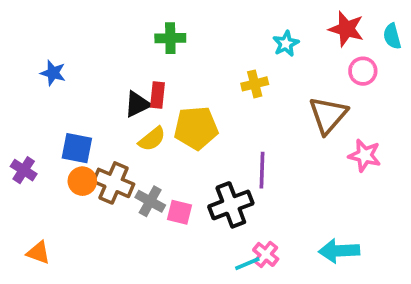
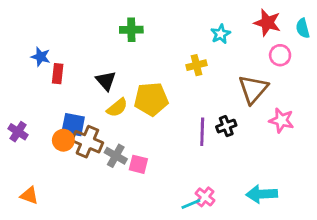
red rectangle: (158, 95) -> (58, 74), moved
black triangle: (137, 104) -> (106, 81), turned -45
blue square: (77, 148) -> (73, 125), moved
black cross: (231, 205) -> (226, 126), moved, size x0.6

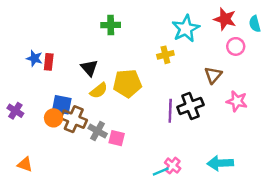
cyan star: (221, 34) -> (186, 29), size x1.6
blue star: (41, 57) -> (34, 58), moved
brown triangle: (253, 89) -> (213, 75), size x0.7
black cross: (226, 126) -> (190, 106), size x1.5

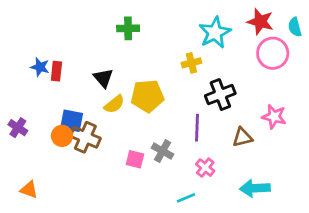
pink circle: (236, 46) -> (273, 53), size x1.5
brown triangle: (213, 75) -> (242, 137), moved, turned 36
black cross: (190, 106) -> (220, 95), moved
gray cross: (98, 131) -> (163, 151), moved
pink cross: (173, 166) -> (205, 168), moved

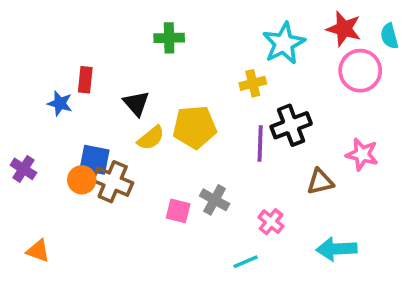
blue star: (40, 67) -> (60, 103), moved
red rectangle: (56, 71) -> (85, 80), moved
purple line: (197, 128) -> (260, 143), moved

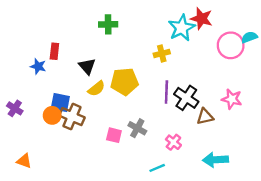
red star: (344, 29) -> (201, 19), moved
cyan semicircle: (389, 36) -> (249, 37), moved, turned 84
black cross: (291, 125) -> (186, 98), moved, turned -35

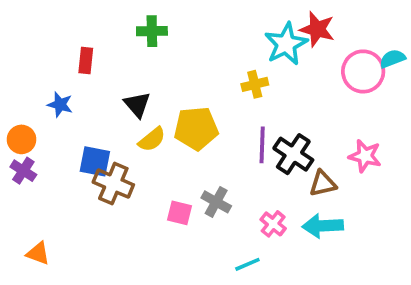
green cross: (108, 24) -> (152, 31), moved
red rectangle: (54, 51) -> (86, 60), moved
orange circle: (52, 115) -> (21, 139), moved
cyan arrow: (215, 160) -> (323, 226), moved

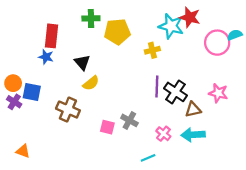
cyan star: (286, 44) -> (171, 26), turned -30
red rectangle: (86, 60) -> (51, 36), size x1.5
blue star: (60, 105) -> (46, 57), moved
yellow pentagon: (196, 128) -> (117, 32), moved
blue square: (95, 161) -> (32, 92), moved

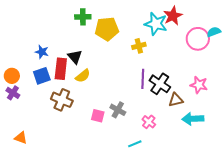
red star: (190, 17) -> (173, 16), turned 30
red rectangle: (51, 36) -> (61, 69), moved
blue square: (32, 92) -> (42, 76), moved, turned -30
cyan arrow: (193, 135) -> (193, 119), moved

